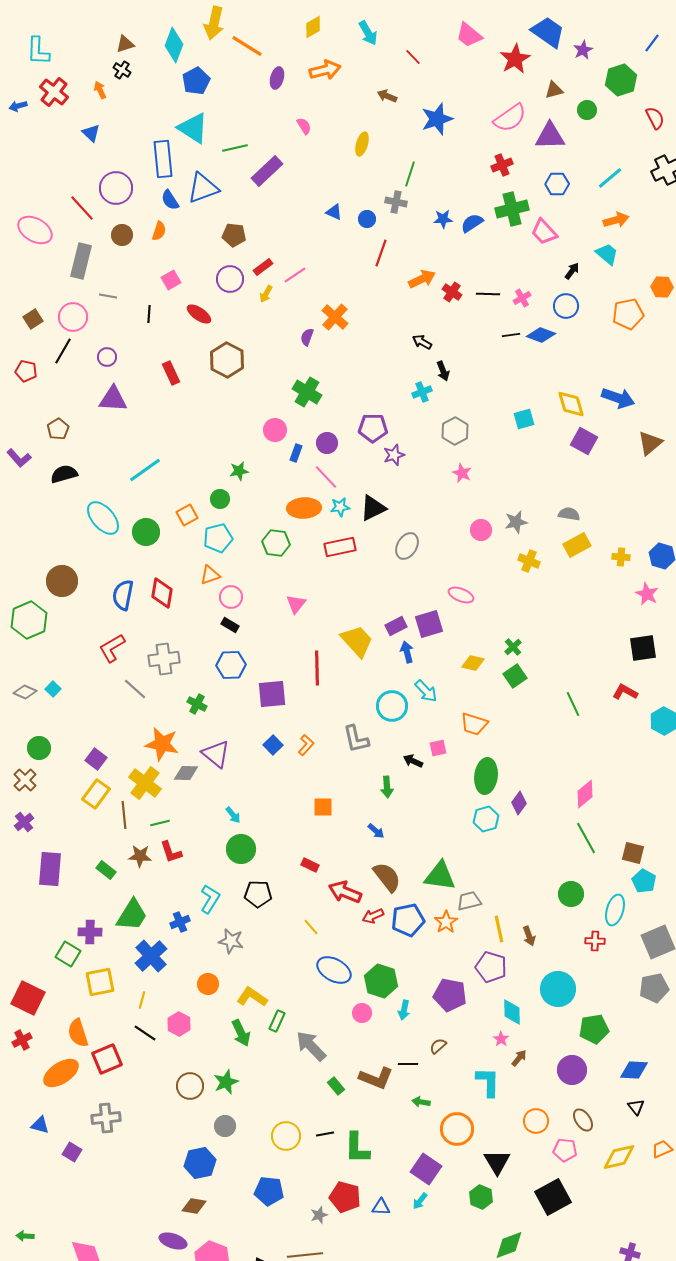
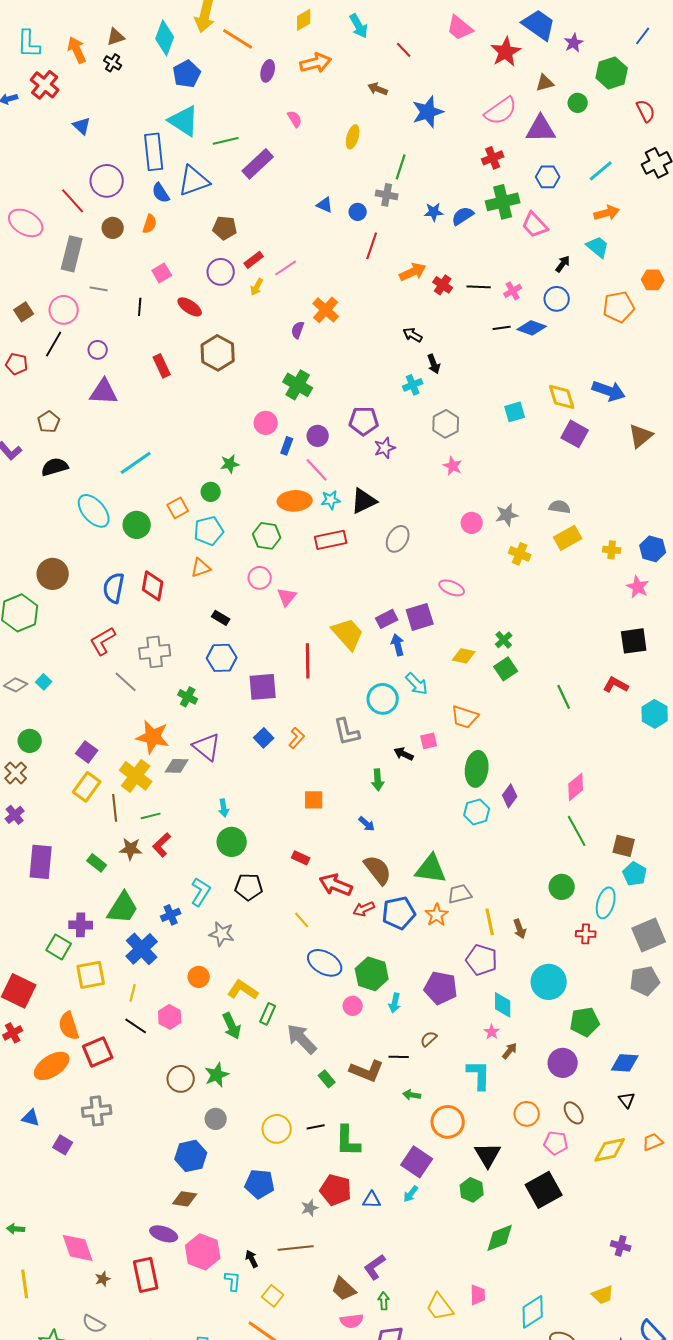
orange arrow: (100, 90) -> (77, 50), moved, size x1.5
pink circle: (231, 597) -> (260, 578), moved
cyan arrow: (233, 815) -> (224, 808), turned 30
red L-shape: (171, 852) -> (162, 845), turned 65

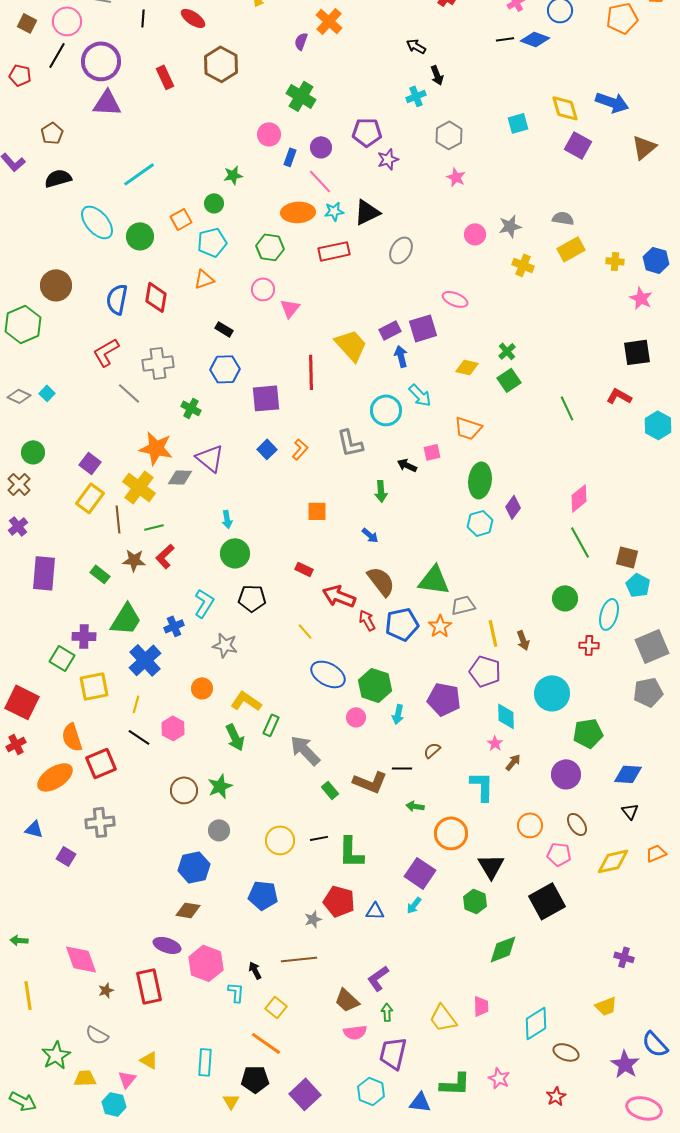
brown square: (24, 312) -> (27, 23), turned -30
purple circle: (98, 350) -> (101, 61), size x2.0
red arrow: (364, 909) -> (367, 620), turned 85

